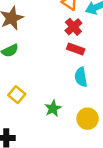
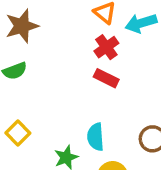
cyan semicircle: (81, 77) -> (96, 137), moved

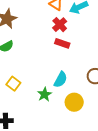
cyan semicircle: (96, 137) -> (61, 80), turned -140

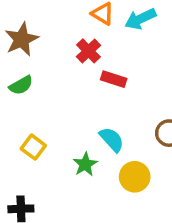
red cross: (60, 25) -> (88, 51), moved
cyan semicircle: (61, 80) -> (112, 139), turned -70

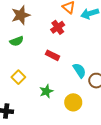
red rectangle: (114, 79) -> (52, 55), moved
cyan semicircle: (112, 139) -> (79, 70), moved

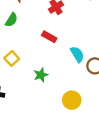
green semicircle: (17, 41) -> (11, 20), turned -40
yellow circle: (73, 102) -> (72, 100), moved

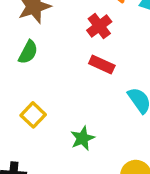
red rectangle: (49, 37) -> (102, 64), moved

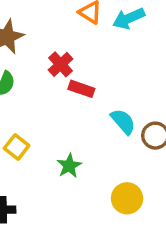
red cross: (99, 26) -> (61, 64), moved

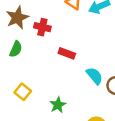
red cross: (61, 64) -> (42, 27), moved, turned -35

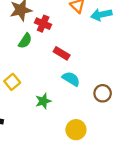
green semicircle: (16, 49) -> (25, 41), moved
cyan semicircle: (94, 76) -> (71, 79), moved, turned -30

